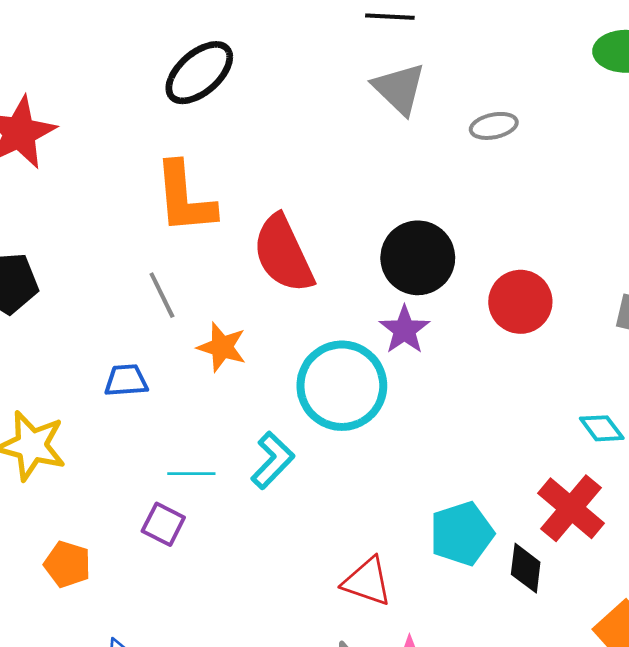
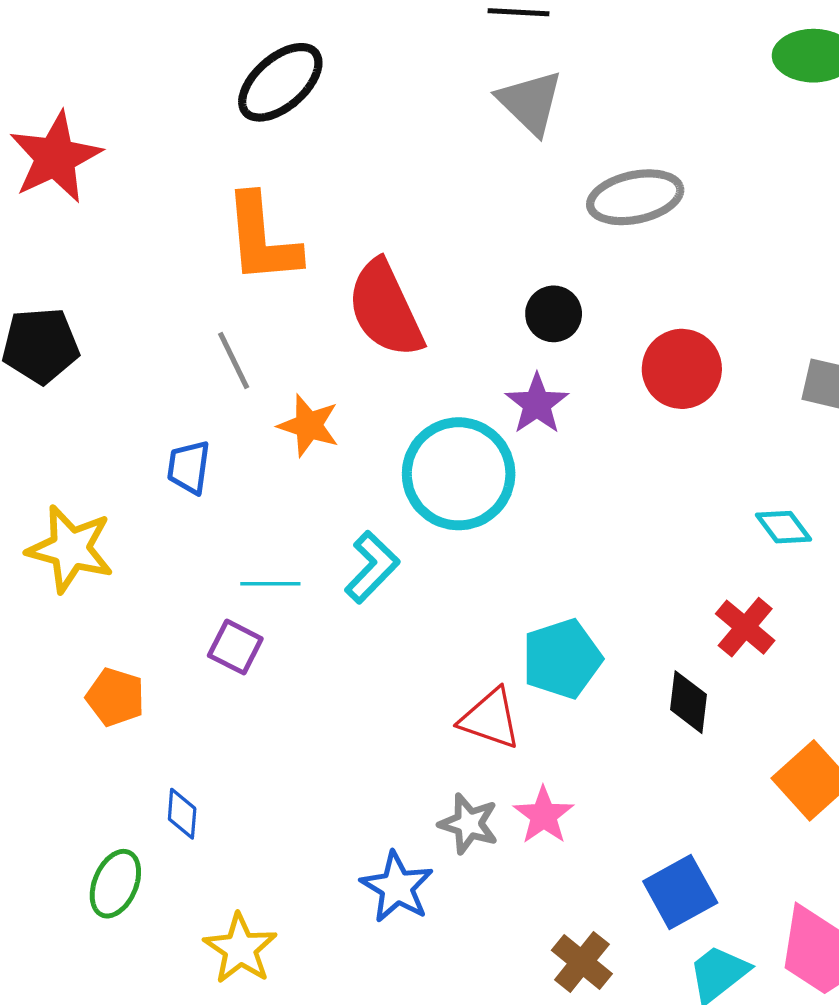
gray ellipse: (494, 126) -> (635, 197), moved, size x1.6
black circle: (418, 258) -> (554, 314), size x0.6
blue trapezoid: (126, 380) -> (189, 467), turned -78
red cross: (571, 508) -> (745, 627), size x0.7
cyan pentagon: (462, 534) -> (562, 659), moved

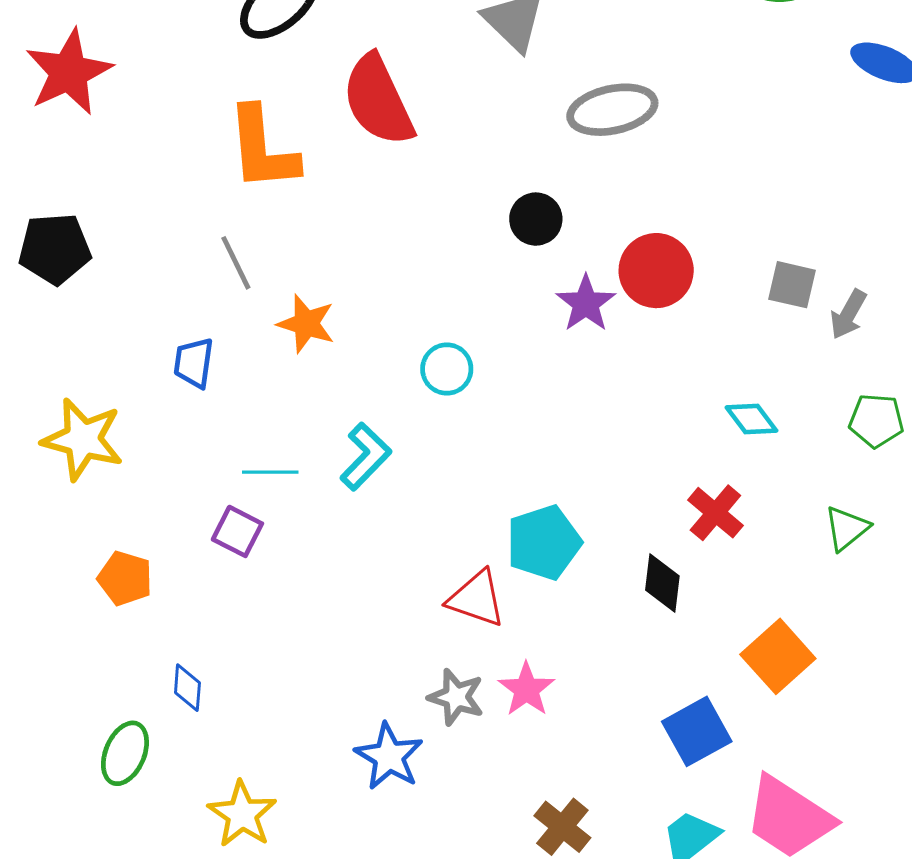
red semicircle: (385, 309) -> (378, 100), moved
purple star: (537, 404) -> (586, 303), moved
cyan circle: (459, 474) -> (447, 369), size x0.5
blue square: (680, 892) -> (697, 731), moved

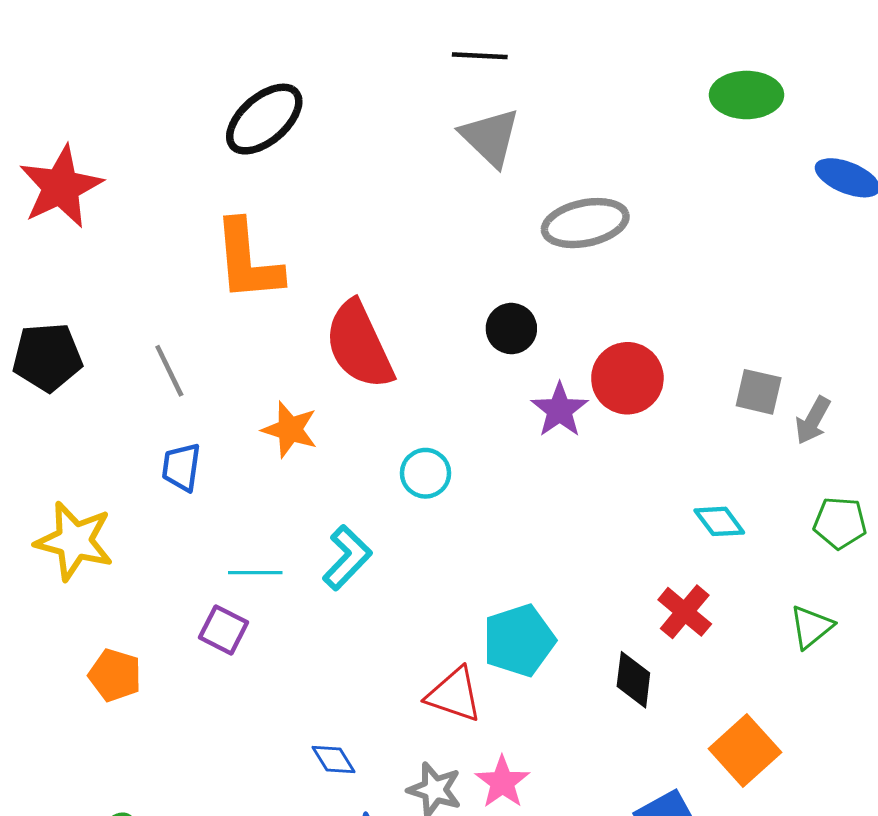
red semicircle: (378, 100) -> (359, 345), moved
gray line: (236, 263) -> (169, 371), moved
blue diamond: (187, 688) -> (334, 760), moved, turned -36

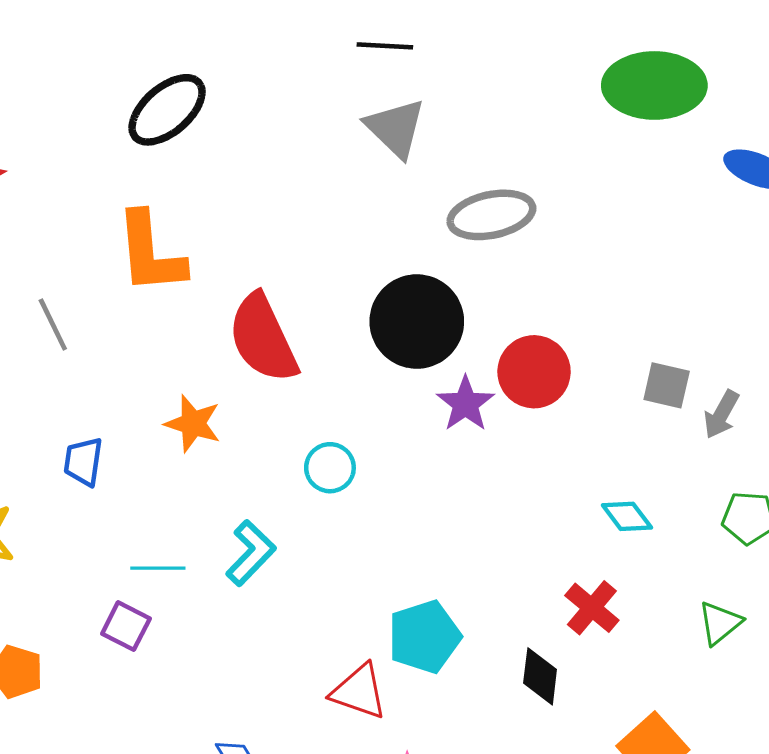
green ellipse: (746, 95) -> (654, 85), size x1.4
black circle: (511, 329) -> (417, 322), size x1.8
gray line: (169, 371) -> (53, 325), moved

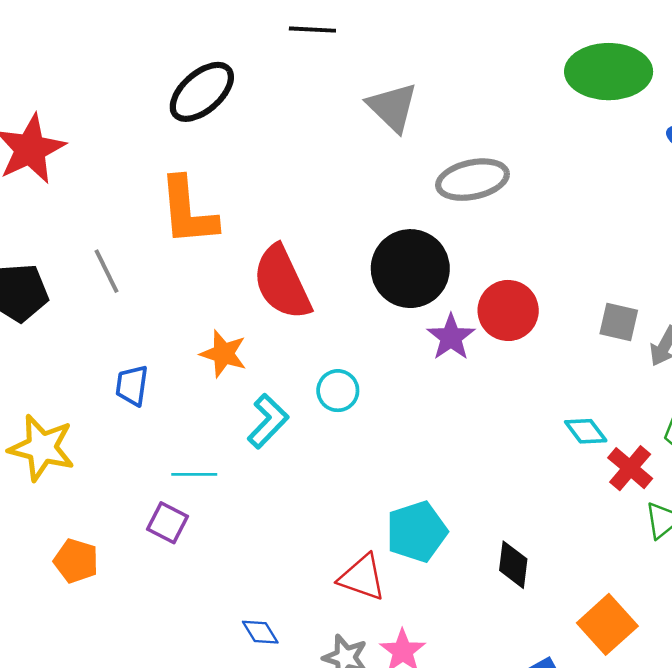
black line: (385, 46) -> (312, 30), moved
cyan L-shape: (251, 553) -> (268, 421), moved
red cross: (592, 608) -> (630, 468), moved

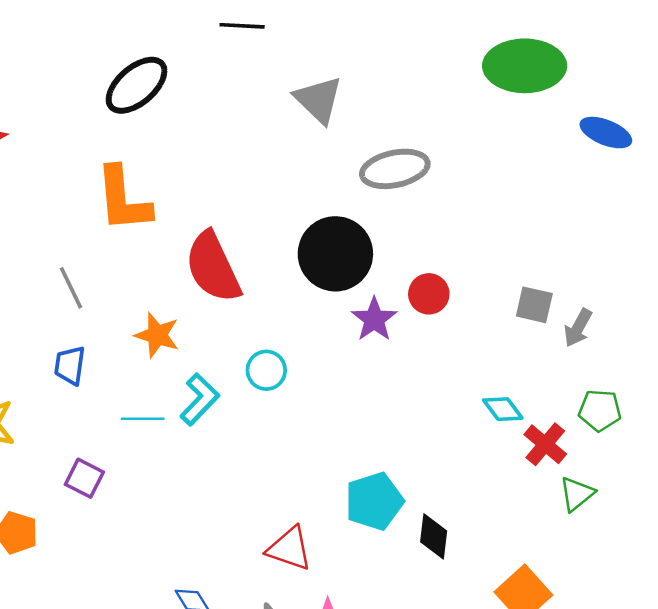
gray line: (106, 271) -> (71, 288), moved
red circle: (508, 310) -> (429, 294), size x0.7
cyan line: (194, 474) -> (143, 419), moved
purple square: (168, 523) -> (84, 478), moved
cyan pentagon: (417, 532) -> (374, 501), moved

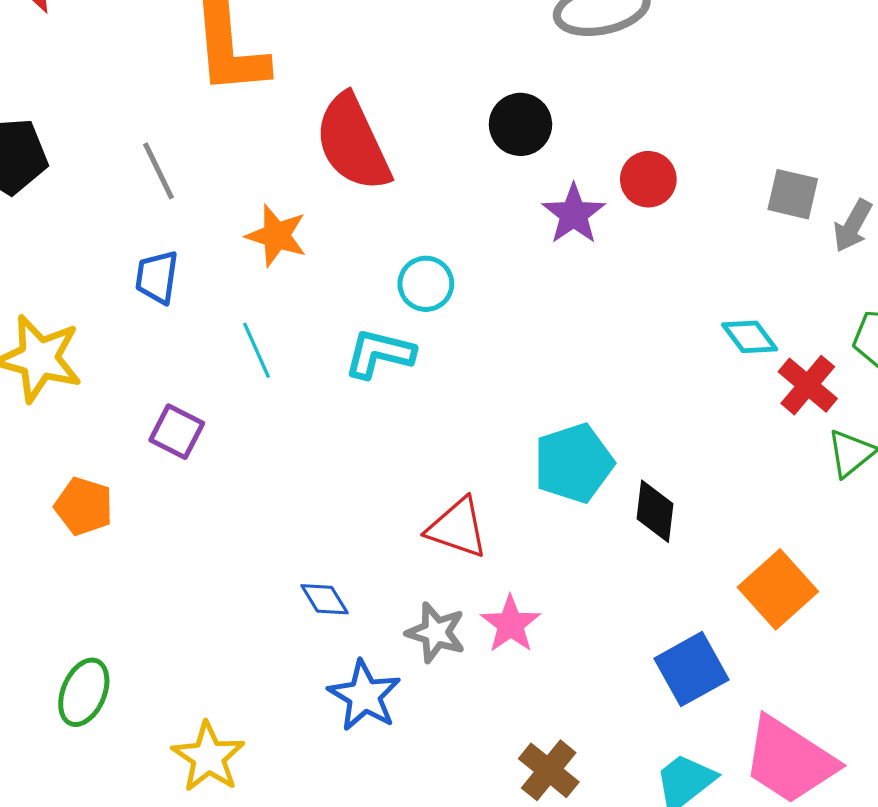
black circle: (335, 254) -> (520, 124), size x0.6
cyan L-shape: (200, 399) -> (379, 354), moved, turned -120
cyan line: (143, 419) -> (256, 350), turned 66

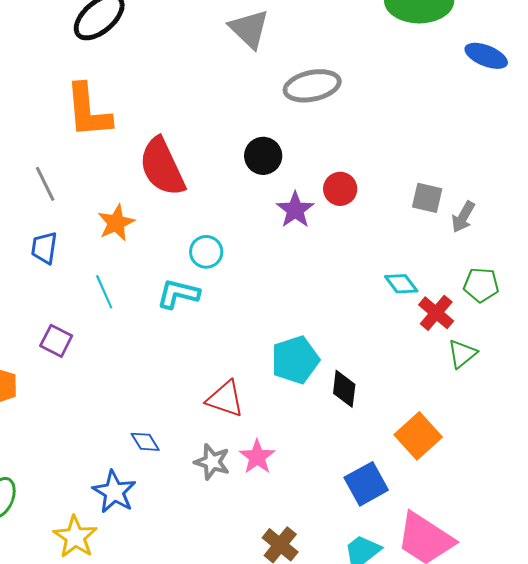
orange star: (276, 236) -> (116, 223), turned 30
blue star: (364, 696) -> (114, 492), moved

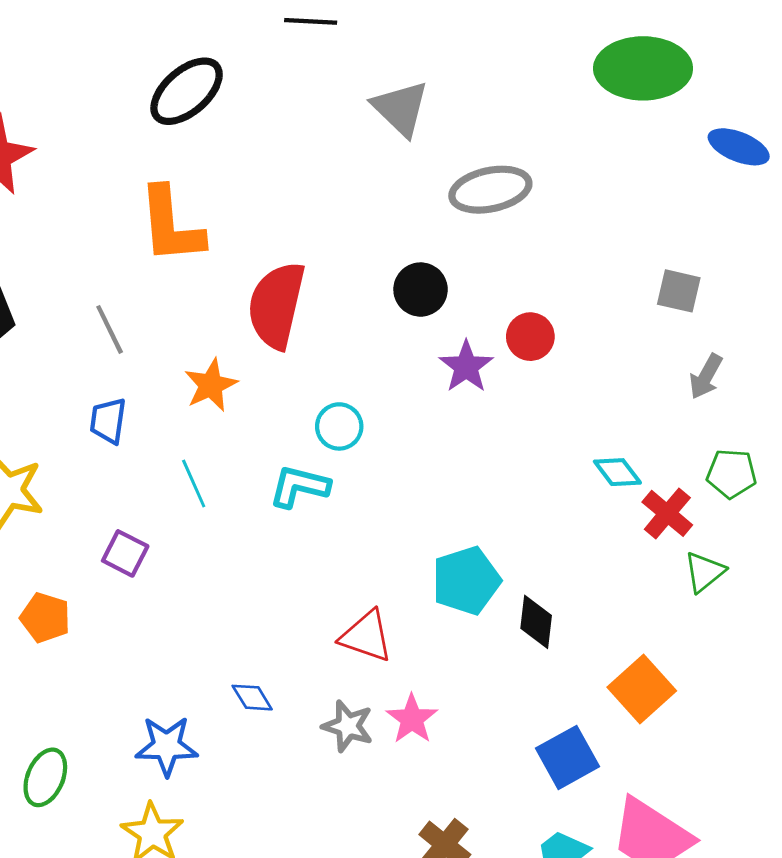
red semicircle: (162, 167) -> (276, 305), turned 38
gray square: (427, 198) -> (679, 291), moved
blue star: (114, 492) -> (167, 746), moved, turned -30

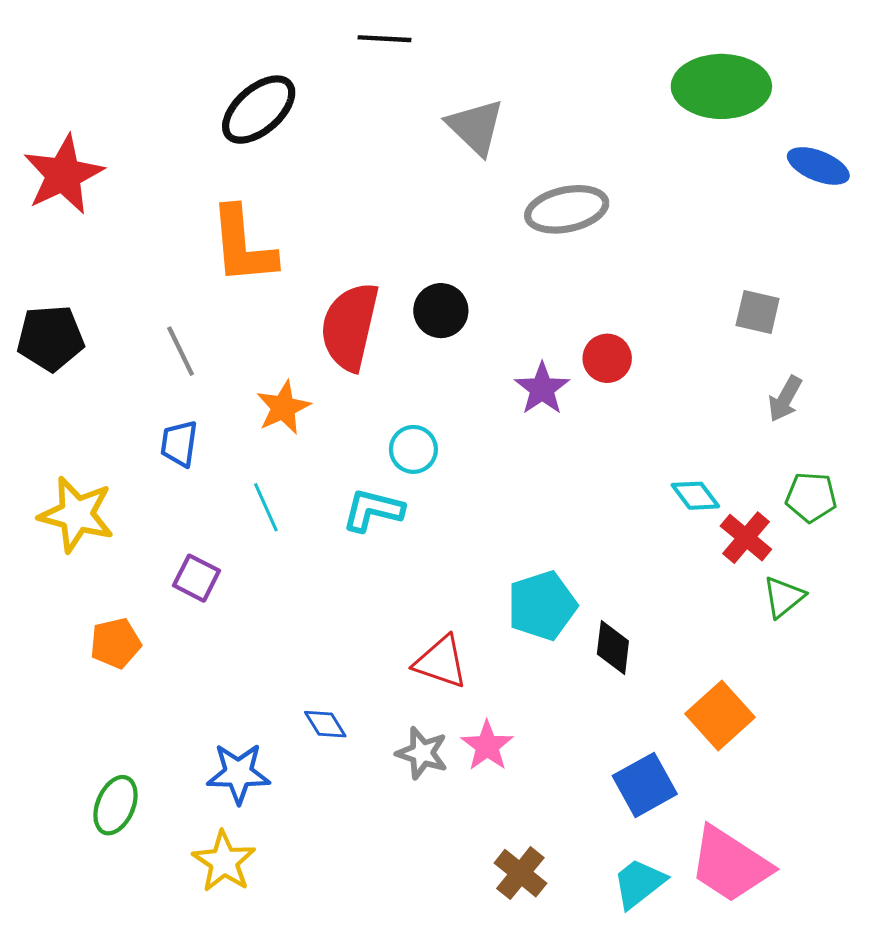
black circle: (421, 290) -> (441, 311), moved
orange pentagon: (45, 618) -> (115, 643), turned -30

